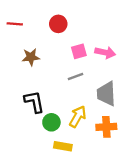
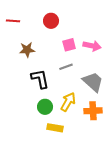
gray trapezoid: (106, 94) -> (93, 82), turned 135
black L-shape: (34, 102) -> (40, 79), moved

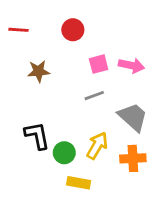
black L-shape: (40, 79) -> (37, 136), moved

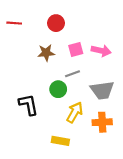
brown star: (39, 71) -> (46, 53), moved
gray trapezoid: (133, 117) -> (102, 90), turned 130
green circle: (64, 153) -> (58, 89), moved

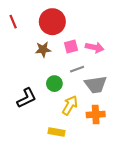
red line: (14, 23) -> (13, 22), turned 64
red circle: (56, 23) -> (52, 22), size x1.6
gray line: (73, 74) -> (77, 69), moved
black L-shape: (28, 105) -> (27, 98), turned 75

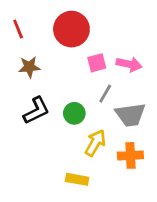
brown star: (43, 50) -> (29, 67), moved
gray line: (77, 69) -> (105, 94), turned -40
black L-shape: (27, 98) -> (36, 111), moved

